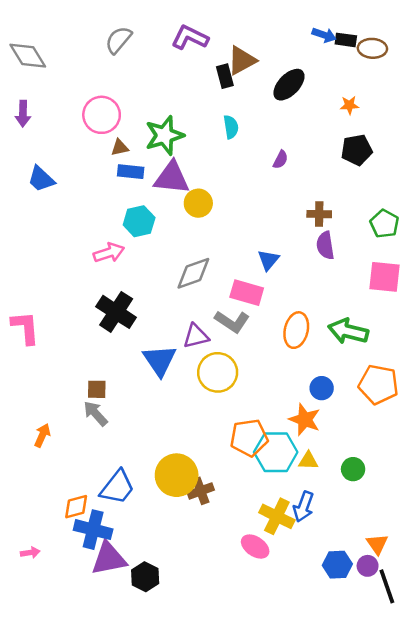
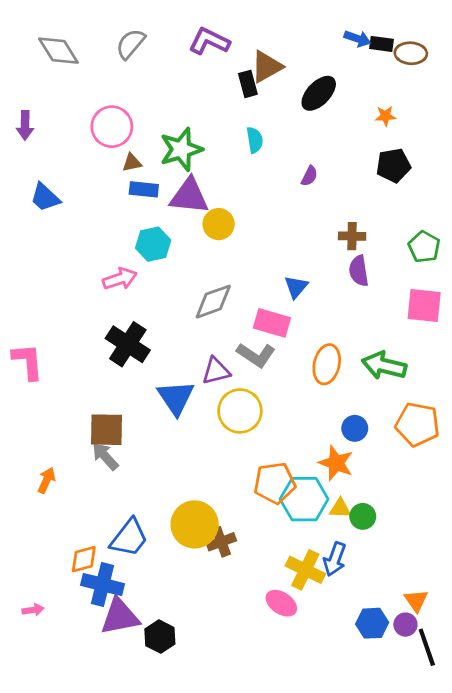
gray diamond: (28, 56) -> (58, 51), moved
brown square: (97, 389) -> (106, 430), size x1.6
green circle: (353, 469) -> (363, 516), moved

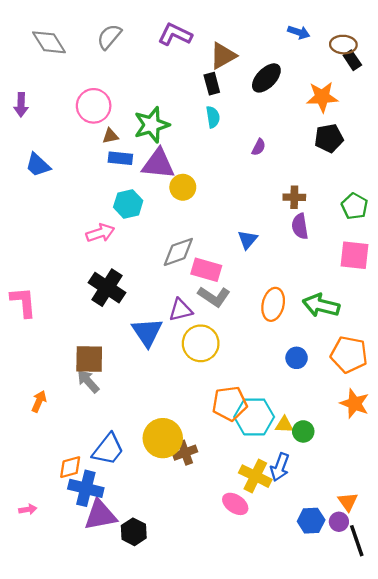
black rectangle: (381, 44) -> (352, 60), moved, turned 48
black rectangle: (248, 84) -> (212, 84), moved
orange star: (385, 116) -> (322, 97), size x1.8
pink rectangle: (272, 323) -> (206, 270), moved
orange star: (336, 463) -> (355, 404), moved

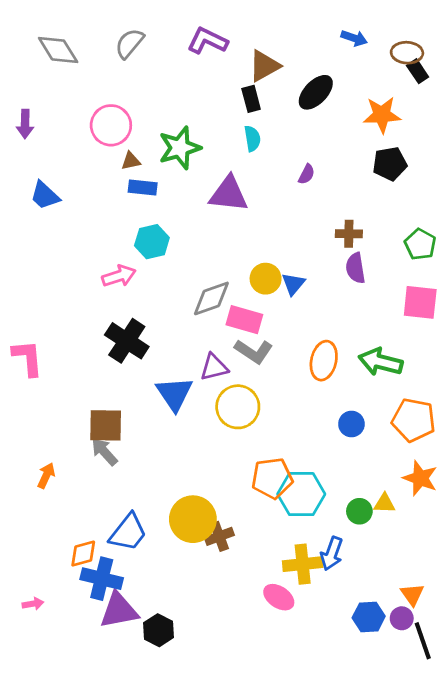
purple triangle: (158, 164) -> (229, 194), moved
yellow circle: (183, 187) -> (266, 279), moved
yellow triangle: (284, 425) -> (385, 503), moved
yellow cross: (255, 476) -> (303, 564), turned -32

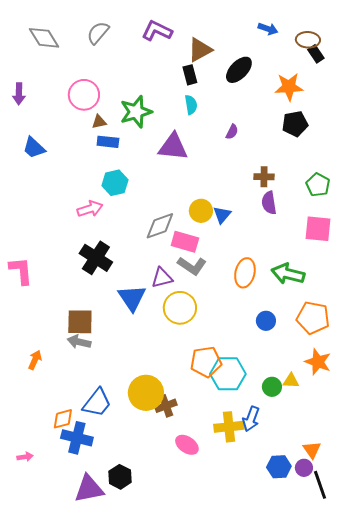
gray arrow: (104, 452) -> (79, 342), turned -35
pink ellipse: (279, 597) -> (187, 445), moved
purple triangle: (119, 610) -> (89, 489), moved

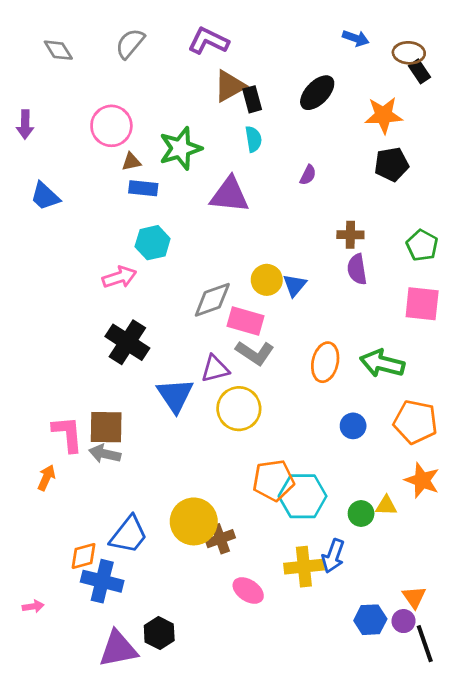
gray diamond: (44, 38) -> (58, 50), size x0.7
brown triangle: (200, 50) -> (230, 86), moved
pink L-shape: (21, 271) -> (68, 434), moved

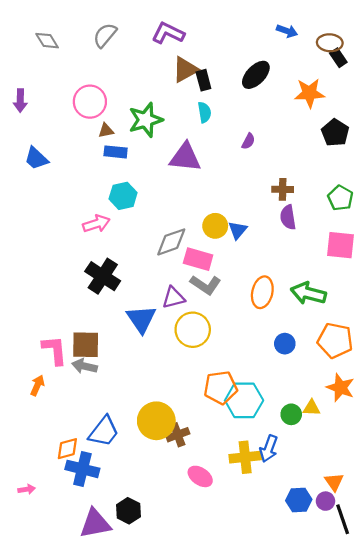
black pentagon: (392, 164) -> (335, 133), moved, turned -30

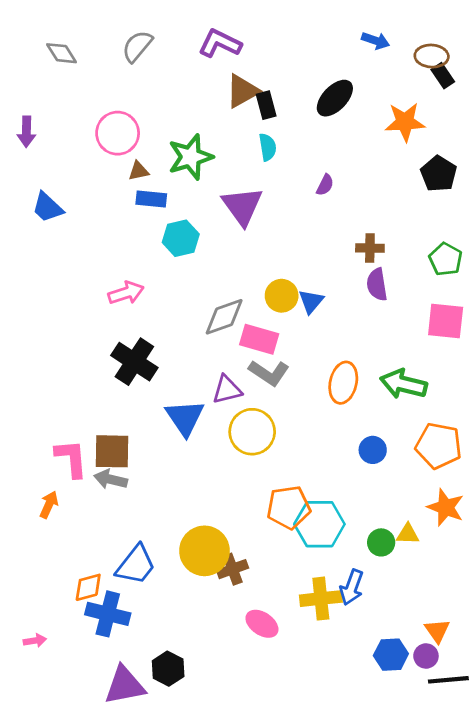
purple triangle: (185, 157) -> (242, 206), turned 48
cyan hexagon: (123, 196) -> (181, 238), moved
black line: (343, 519) -> (448, 680), turned -76

